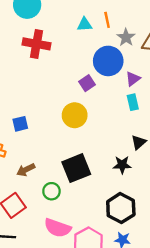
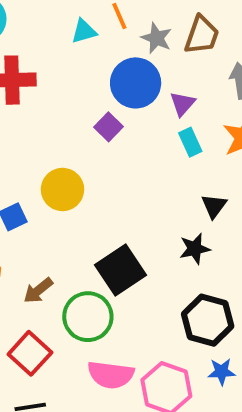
yellow circle: (75, 115) -> (62, 189), moved
green circle: (51, 191) -> (88, 317), size x1.6

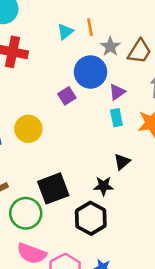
cyan triangle: (84, 31) -> (65, 32), turned -36
black hexagon: (208, 320) -> (91, 218), moved

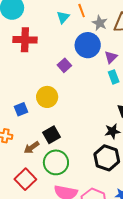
purple square: (67, 96) -> (64, 65), moved
black square: (53, 188) -> (51, 135), moved, size x0.7

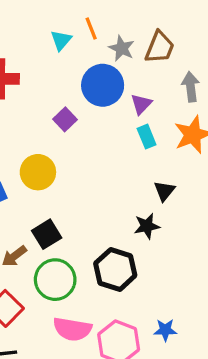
black hexagon: (107, 158) -> (115, 269), moved

